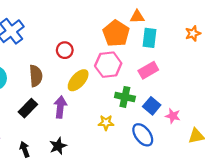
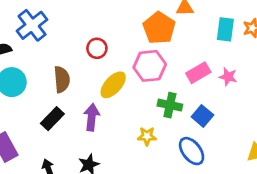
cyan rectangle: (149, 38) -> (225, 29), moved
pink star: (173, 116) -> (228, 77), moved

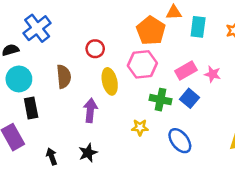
cyan rectangle: (225, 29) -> (198, 27), moved
yellow ellipse: (113, 85) -> (110, 81), turned -55
blue square: (202, 116) -> (190, 98), moved
black rectangle: (52, 119) -> (31, 108), moved, turned -55

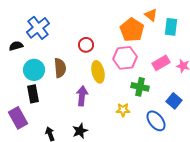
orange triangle: (174, 12) -> (151, 15), turned 40
cyan circle: (19, 79) -> (34, 70), moved
blue square: (190, 98) -> (174, 101), moved

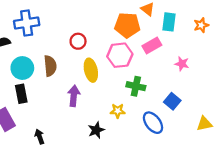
blue cross: (38, 28) -> (27, 23), turned 30
orange pentagon: (132, 30) -> (127, 25), turned -30
pink rectangle: (161, 63) -> (152, 46), moved
black star: (80, 131) -> (96, 130), moved

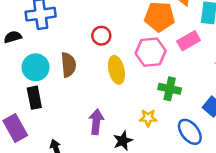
purple arrow: (74, 96) -> (96, 122), moved

